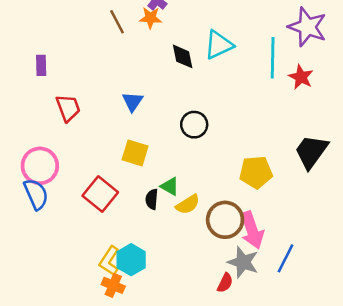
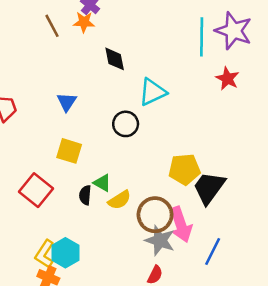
cyan triangle: (219, 45) -> (153, 92), moved
cyan line: (273, 58) -> (202, 37), moved
black trapezoid: (311, 152) -> (209, 188), moved
gray star: (243, 262) -> (160, 240), moved

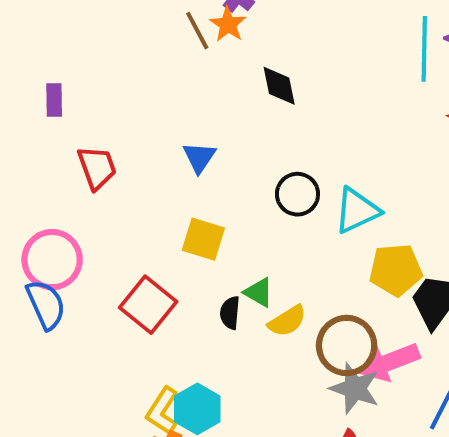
orange star: (84, 22) -> (228, 24), turned 30
brown line: (52, 26) -> (197, 31), moved
cyan triangle: (153, 92) -> (357, 211), moved
pink arrow: (181, 225) -> (390, 362), turned 88

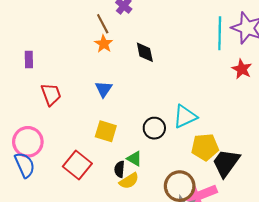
orange star: (228, 24) -> (104, 44), moved
black circle: (297, 194) -> (154, 128), moved
yellow semicircle: (287, 321) -> (129, 181), moved

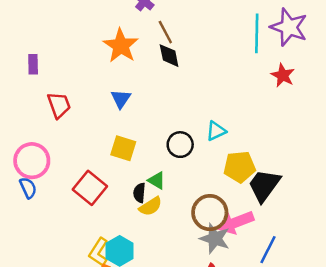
brown line: (103, 24) -> (165, 32), moved
orange star: (104, 44) -> (121, 46), size x1.6
cyan triangle: (185, 116) -> (216, 131), size x0.7
blue semicircle: (25, 165) -> (28, 188), size x0.7

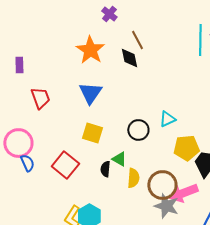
brown line: (165, 32) -> (137, 40), moved
blue triangle: (121, 99) -> (90, 93), size x1.4
blue semicircle: (28, 188) -> (27, 163), moved
yellow semicircle: (150, 206) -> (133, 178), moved, turned -54

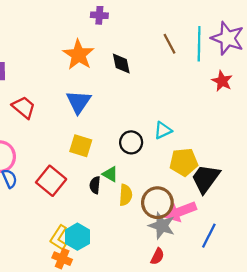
purple cross: (109, 14) -> (99, 15), turned -35
brown line: (137, 40) -> (169, 44), moved
red trapezoid: (40, 98) -> (24, 107), turned -30

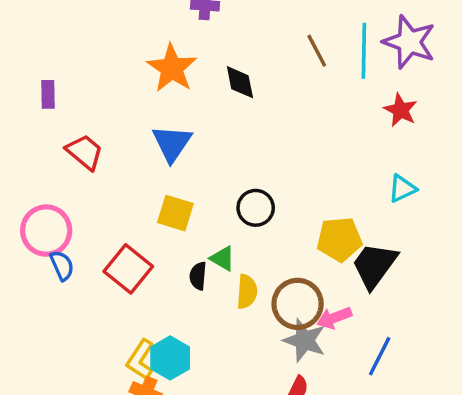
cyan triangle: (163, 130) -> (402, 189), moved
pink arrow: (180, 211) -> (334, 318), size x0.7

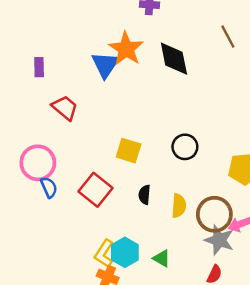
black diamond: (240, 82) -> (174, 59), size x1.4
blue triangle: (172, 143) -> (105, 65), moved
green triangle: (222, 258) -> (162, 258), moved

